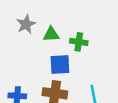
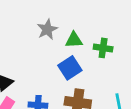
blue square: (60, 64) -> (70, 68), moved, turned -30

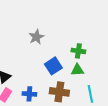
green triangle: (74, 40) -> (77, 70), moved

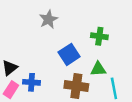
green triangle: (77, 70) -> (98, 69), moved
blue cross: (29, 94) -> (32, 82), moved

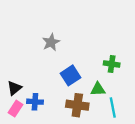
green cross: (99, 36) -> (112, 64), moved

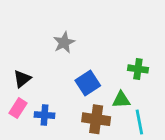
black triangle: (14, 88) -> (22, 79), moved
pink rectangle: (16, 109) -> (18, 108), moved

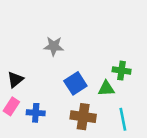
gray star: (64, 42) -> (54, 46), turned 30
green triangle: (121, 100) -> (106, 88), moved

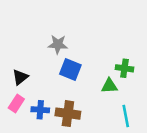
blue square: (75, 83) -> (70, 70), moved, turned -35
brown cross: (83, 117) -> (68, 114), moved

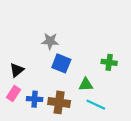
green triangle: (109, 86) -> (86, 85), moved
cyan line: (126, 116) -> (96, 105), moved, turned -54

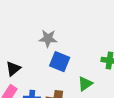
green triangle: (86, 85) -> (85, 84), turned -32

